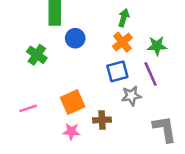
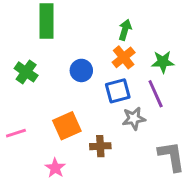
blue circle: (75, 38) -> (81, 70), moved
pink star: (71, 131) -> (55, 168), moved, turned 30

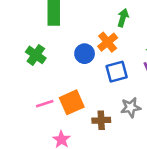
orange cross: (124, 57) -> (108, 42), moved
gray star: (134, 118) -> (131, 107), moved
pink line: (16, 133) -> (45, 104), moved

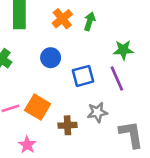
orange cross: (108, 42) -> (62, 19), moved
orange square: (72, 102) -> (38, 107), turned -35

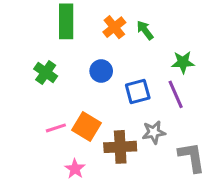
green arrow: (90, 21) -> (145, 30), turned -54
brown cross: (68, 125) -> (120, 147), size x1.5

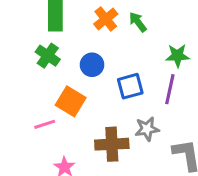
green cross: (46, 72) -> (48, 56), moved
purple line: (176, 94) -> (170, 89), turned 36
orange square: (87, 126) -> (71, 101), moved

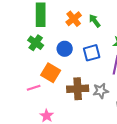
blue square: (130, 86) -> (92, 53), moved
brown cross: (112, 144) -> (78, 89), moved

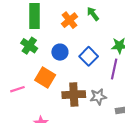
green arrow: (95, 21) -> (93, 14), moved
blue square: (92, 53) -> (89, 56), turned -30
pink line: (34, 88) -> (17, 89), moved

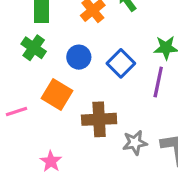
gray star: (98, 97) -> (135, 143), moved

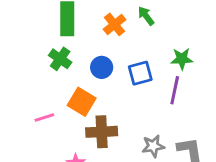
blue square: (121, 63) -> (140, 73), turned 30
brown cross: (99, 119) -> (102, 132), moved

